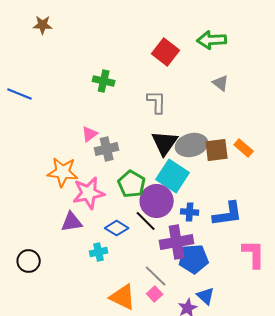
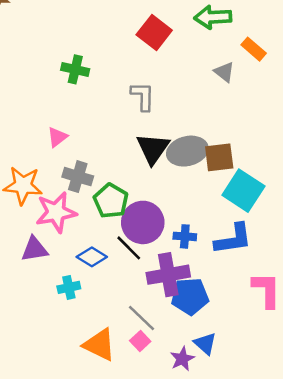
orange rectangle: (244, 148) -> (254, 49), moved
gray cross: (107, 149) -> (78, 177), moved, turned 30
cyan square: (173, 176) -> (243, 191), moved

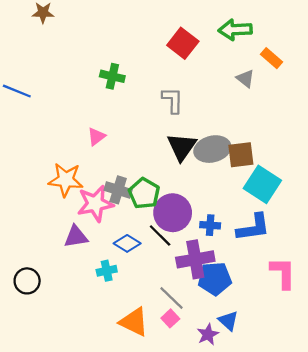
gray cross: (78, 177) -> (118, 190), moved

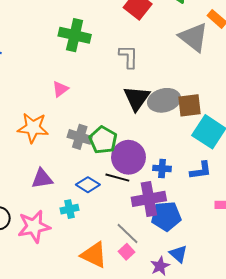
green cross: (112, 76) -> (75, 35), size x1.4
gray triangle: (245, 79) -> (194, 37), size x1.8
pink star: (95, 204) -> (34, 226), moved
blue L-shape: (253, 228) -> (201, 170), size x0.7
black line: (160, 235) -> (117, 178), turned -30

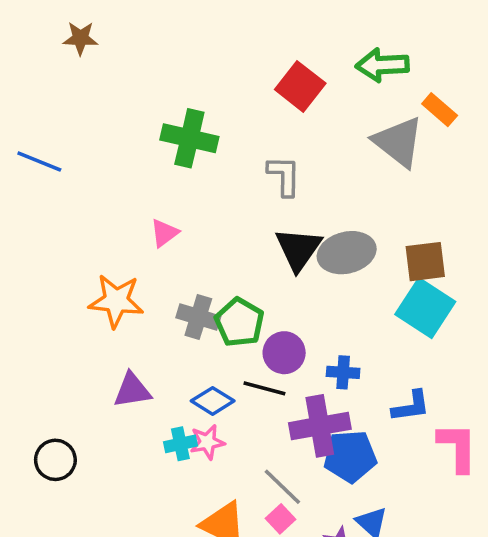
brown square: (190, 105) -> (425, 262), moved
purple circle: (128, 157) -> (284, 353), size x0.7
blue L-shape: (201, 170) -> (411, 406), moved
pink star: (34, 226) -> (207, 442), moved, size x0.6

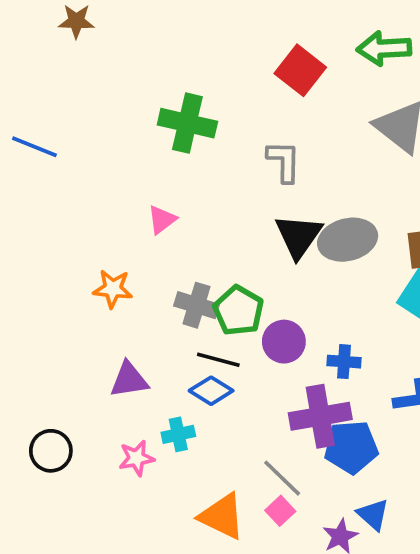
orange star: (116, 301) -> (113, 289), size x0.7
black line: (264, 388) -> (218, 360), moved
pink star: (207, 442) -> (136, 458), moved

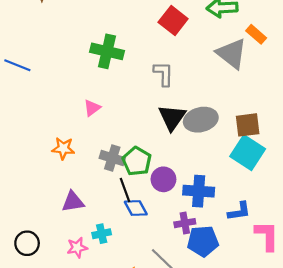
black line: (218, 360) -> (125, 190), turned 55
blue cross: (344, 362) -> (199, 191), size x1.6
blue diamond: (211, 391) -> (136, 208), moved, turned 30
purple cross: (320, 416) -> (185, 223), size x0.6

